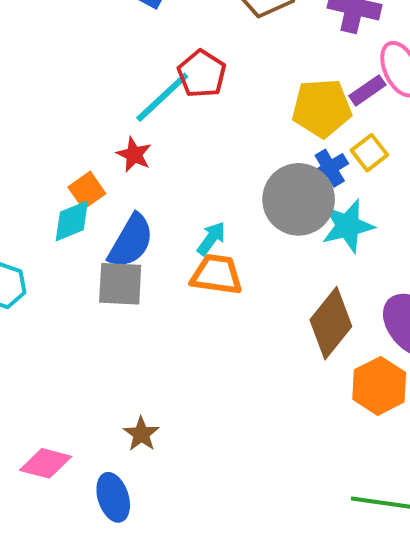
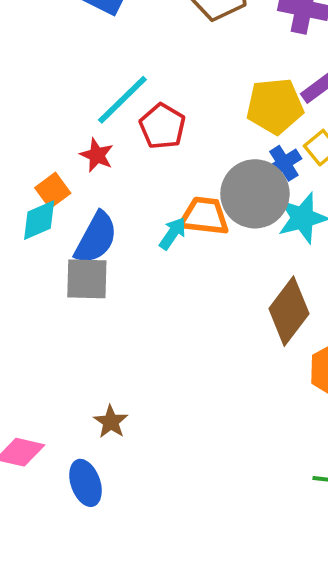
red pentagon: (202, 74) -> (162, 126), moved
orange trapezoid: (217, 275) -> (204, 216), moved

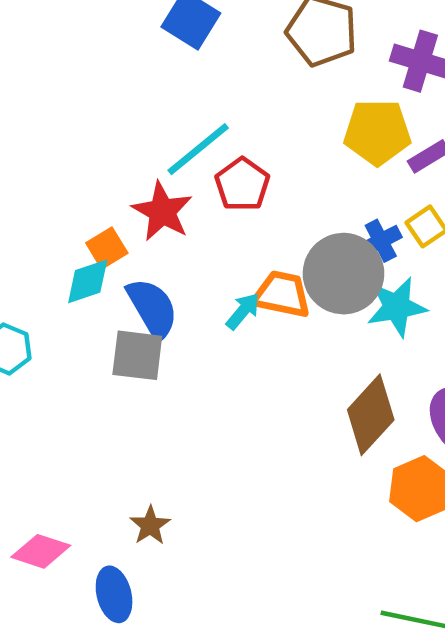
yellow pentagon: (275, 106) -> (377, 132), moved
red star: (97, 155) -> (162, 211), size x1.5
blue semicircle: (96, 238) -> (152, 308), turned -64

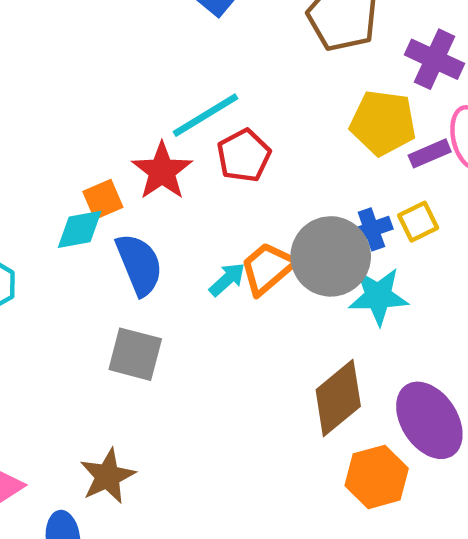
orange trapezoid: (282, 294) -> (268, 268), turned -60
gray square: (137, 355) -> (135, 354), moved
brown star: (150, 525) -> (108, 476), size x1.4

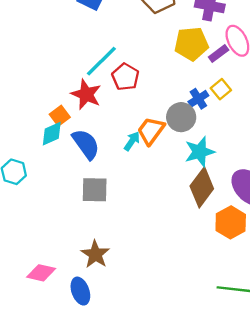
gray circle: (331, 256) -> (181, 117), size x0.7
cyan star: (378, 296) -> (200, 152), moved

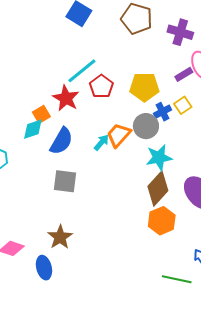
yellow pentagon: (191, 44) -> (144, 87), moved
blue semicircle: (86, 144) -> (61, 141), turned 60
orange hexagon: (231, 222) -> (162, 221), moved

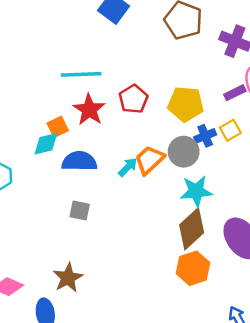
cyan line: (82, 71) -> (81, 74), moved, turned 32
blue semicircle: (61, 141) -> (79, 161), turned -124
gray square: (65, 181) -> (80, 210), size x0.7

